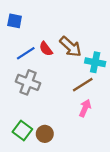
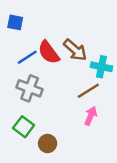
red semicircle: (46, 49) -> (49, 52), size x1.5
green square: (22, 131) -> (24, 127), moved

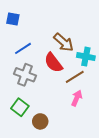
red semicircle: (49, 52) -> (53, 63), moved

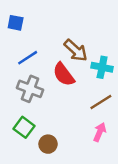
brown line: (75, 77) -> (101, 102), moved
pink arrow: (77, 98) -> (100, 132), moved

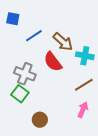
blue line: (28, 58) -> (34, 36), moved
green square: (24, 127) -> (20, 94), moved

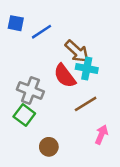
blue line: (34, 36) -> (41, 32), moved
cyan cross: (85, 56) -> (87, 68), moved
brown line: (84, 85) -> (86, 104), moved

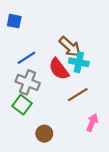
blue line: (41, 32) -> (26, 58), moved

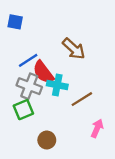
cyan cross: (79, 62) -> (57, 85), moved
red semicircle: (59, 69) -> (43, 72), moved
green square: (22, 105) -> (23, 110), turned 30

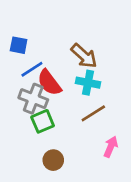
blue square: (15, 22) -> (19, 45), moved
cyan cross: (57, 85) -> (88, 83), moved
green square: (23, 110) -> (43, 121), moved

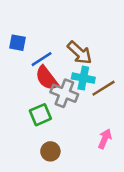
blue line: (32, 69) -> (42, 59), moved
gray cross: (33, 99) -> (64, 93), moved
brown line: (93, 113) -> (104, 88), moved

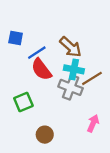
gray cross: (64, 93) -> (71, 87), moved
green square: (40, 115) -> (23, 102), moved

